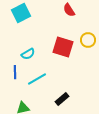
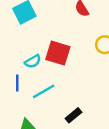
red square: (63, 47) -> (58, 53), moved

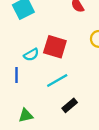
cyan line: (44, 91) -> (57, 81), moved

